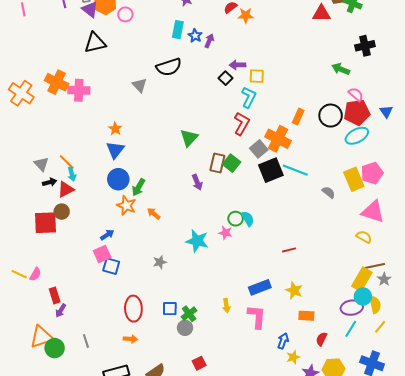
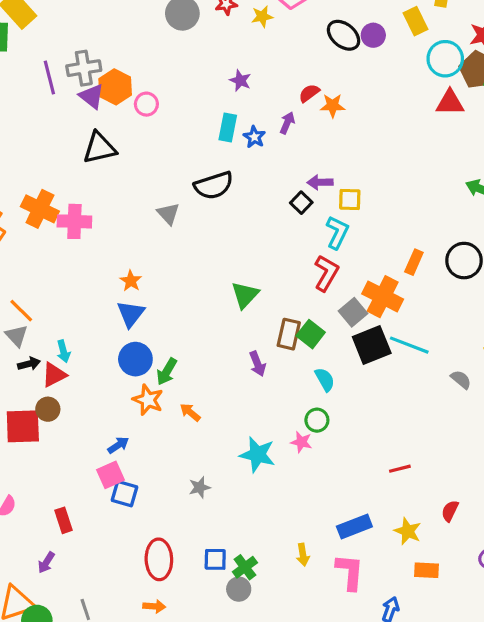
purple arrow: (209, 41) -> (287, 123), moved
orange line: (67, 162) -> (21, 311), moved
cyan semicircle: (248, 219) -> (325, 379), moved
red rectangle: (55, 295) -> (63, 520), moved
red semicircle: (321, 339) -> (450, 511), moved

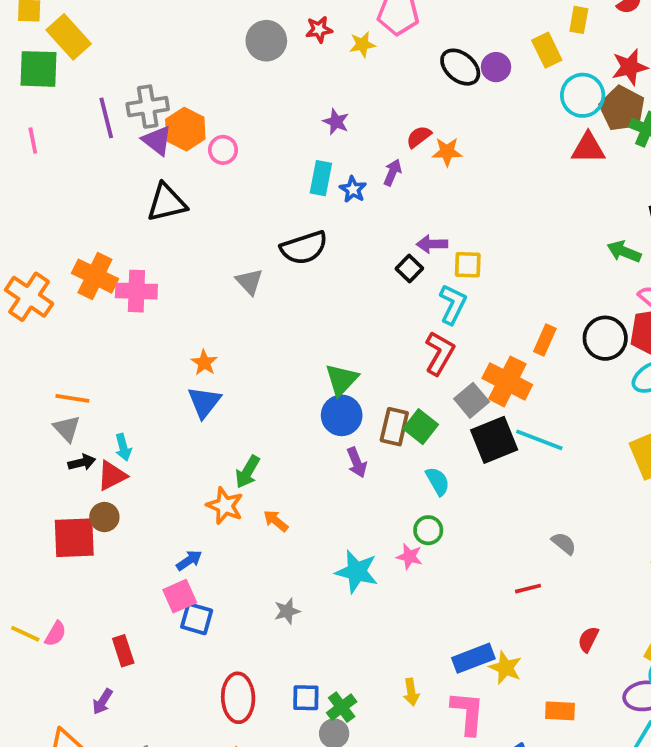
orange line: (21, 311) -> (72, 398), turned -36
blue circle: (135, 359) -> (342, 415), moved
gray semicircle: (461, 379) -> (564, 543), moved
yellow star: (408, 531) -> (505, 668), moved

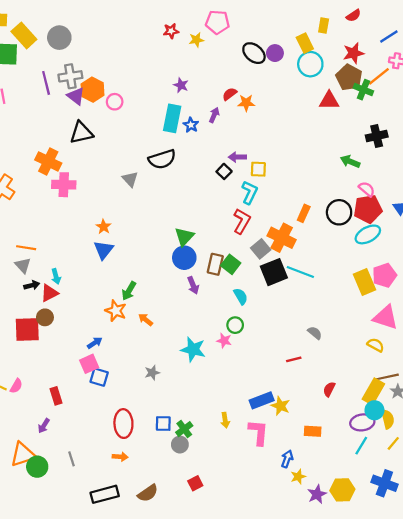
gray circle: (266, 41) -> (59, 38), moved
cyan circle: (583, 95) -> (310, 64), moved
cyan rectangle: (321, 178) -> (172, 118), size x1.4
orange cross: (95, 276) -> (48, 161), moved

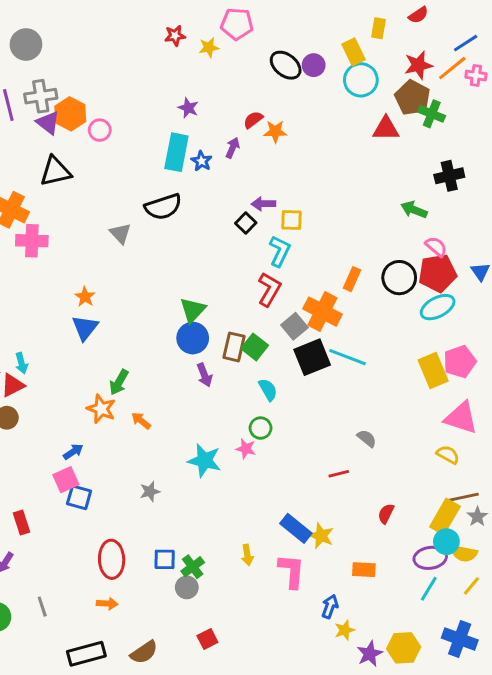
orange line: (379, 76) -> (452, 68), moved
blue rectangle: (262, 400) -> (296, 528), turned 60
yellow semicircle: (388, 419) -> (464, 553), turned 114

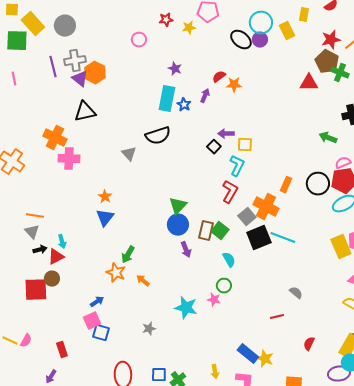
cyan circle: (361, 80) -> (261, 23), moved
pink circle: (100, 130) -> (139, 40), moved
pink semicircle: (436, 247) -> (343, 163), turned -63

